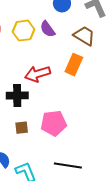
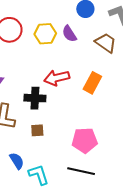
orange rectangle: (74, 65) -> (92, 83), moved
pink pentagon: (54, 123) -> (85, 140), moved

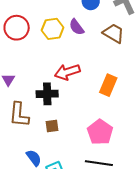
orange rectangle: (92, 83) -> (108, 85), moved
pink pentagon: (85, 140) -> (100, 132), turned -30

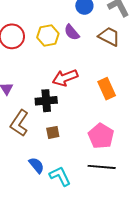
orange rectangle: (108, 85) -> (107, 89), turned -45
brown L-shape: (19, 115) -> (19, 123), turned 32

